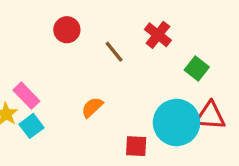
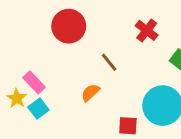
red circle: (67, 30) -> (69, 26), size x1.5
brown line: (114, 52) -> (109, 62), moved

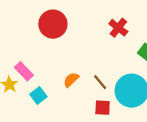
brown line: (109, 62) -> (100, 82), moved
cyan square: (38, 108) -> (38, 95), moved

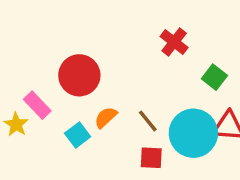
red circle: (53, 24) -> (79, 75), moved
cyan square: (38, 95) -> (78, 135), moved

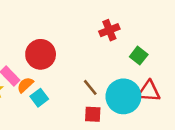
red cross: (174, 42) -> (109, 30), turned 30
orange semicircle: (106, 117) -> (25, 85), moved

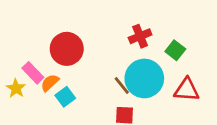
red cross: (109, 30) -> (140, 36), moved
cyan circle: (123, 96) -> (144, 78), moved

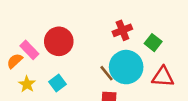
pink rectangle: (33, 73) -> (29, 50), moved
orange semicircle: (50, 83) -> (15, 61), moved
yellow star: (16, 88) -> (27, 84), moved

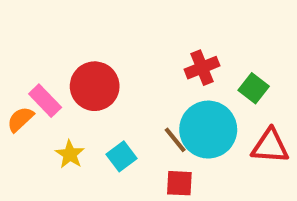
cyan square: (58, 83) -> (121, 156), moved
yellow star: (27, 84) -> (70, 154), moved

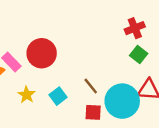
red cross: (202, 68) -> (135, 28), moved
cyan circle: (208, 130) -> (122, 101), moved

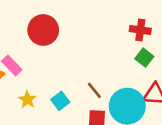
red cross: (135, 28) -> (140, 30), turned 30
red circle: (42, 53) -> (43, 30), moved

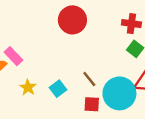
red circle: (43, 30) -> (72, 20), moved

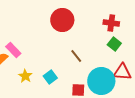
brown line: (89, 79) -> (76, 56), moved

